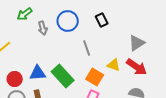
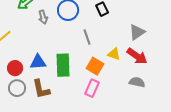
green rectangle: (63, 76) -> (63, 65), turned 40

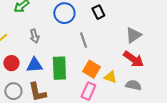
gray arrow: (43, 17) -> (34, 36), moved
yellow triangle: (114, 54) -> (110, 77), moved
red circle: (15, 68) -> (11, 63), moved

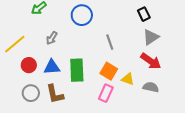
black rectangle: (98, 12) -> (144, 14), moved
gray arrow: (34, 36) -> (52, 38), turned 48
gray line: (83, 40) -> (110, 42), moved

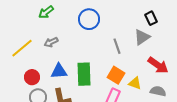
gray triangle: (151, 37) -> (142, 37), moved
gray arrow: (52, 38) -> (51, 42), moved, turned 32
red circle: (29, 65) -> (32, 77), moved

